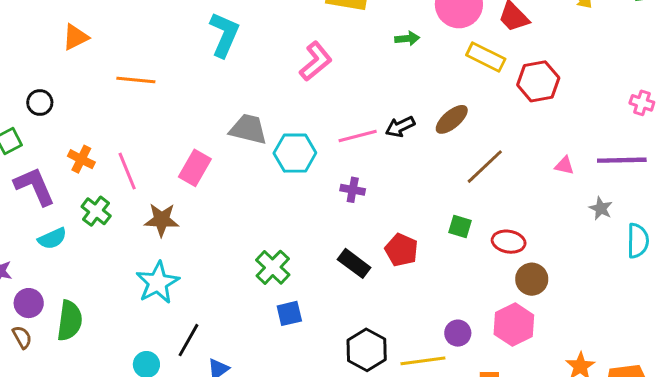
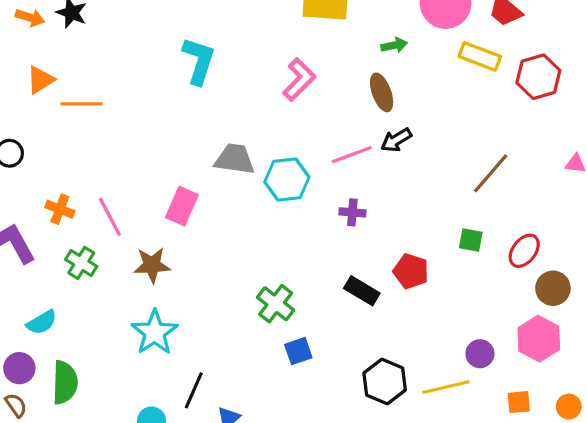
orange line: (136, 80) -> (82, 104), moved
brown ellipse: (452, 119) -> (382, 92), moved, turned -64
cyan semicircle: (52, 238) -> (42, 322), moved
red ellipse: (509, 242) -> (524, 251), turned -56

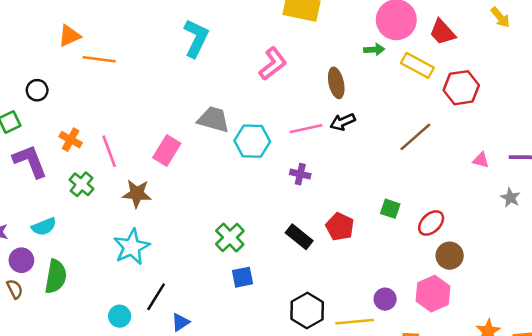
green arrow: (394, 45) -> (374, 50), moved
brown line: (491, 173) -> (415, 137), moved

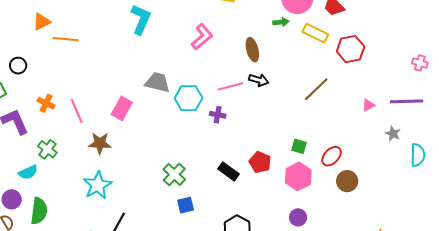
black arrow: (343, 122) -> (259, 80), turned -138
pink triangle: (481, 160) -> (368, 105), turned -40
purple cross: (300, 174) -> (218, 115), moved
green cross: (82, 184) -> (47, 149), moved
pink hexagon: (433, 294) -> (298, 176), moved

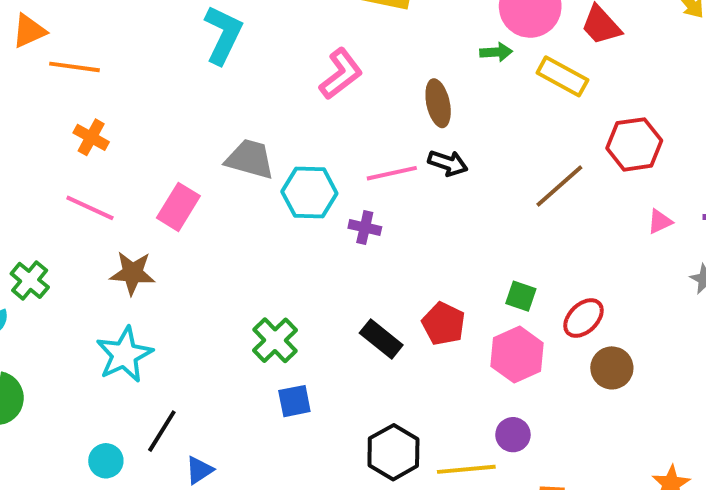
red hexagon: (351, 49) -> (634, 144), moved
orange cross: (46, 103) -> (91, 137), moved
pink line: (77, 111) -> (90, 208), turned -45

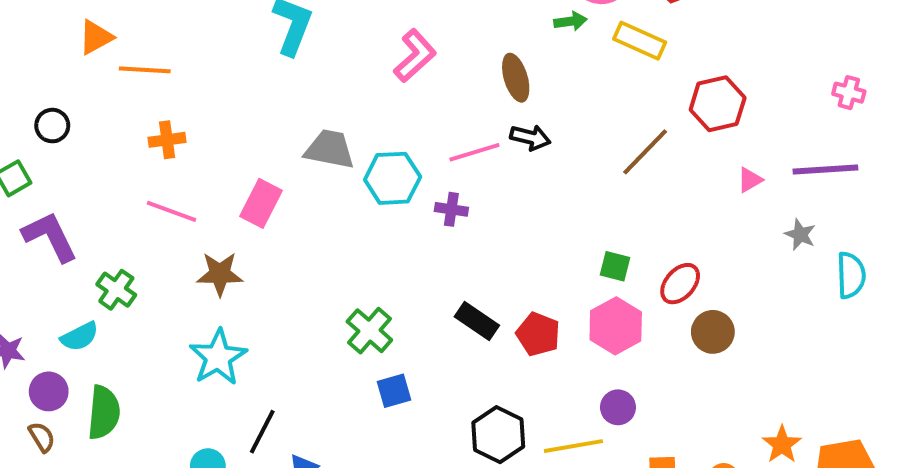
orange cross: (91, 137) -> (167, 140), turned -32
red pentagon: (444, 324) -> (538, 334), moved

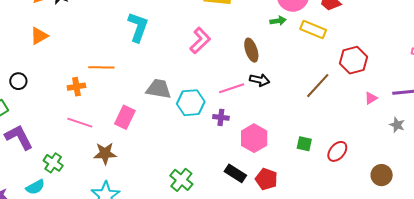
orange line: (145, 70) -> (101, 67), moved
pink hexagon: (616, 326) -> (254, 138), moved
brown circle: (713, 332) -> (382, 175), moved

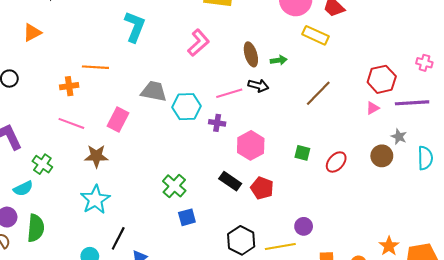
green arrow: (278, 21) -> (279, 60), moved
red hexagon: (354, 60) -> (382, 79), moved
brown circle: (382, 175) -> (382, 156), moved

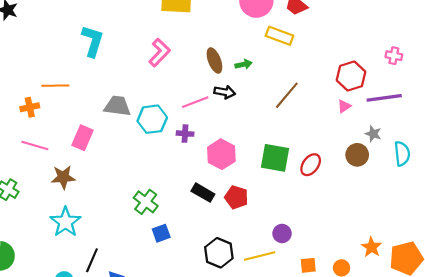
green square: (302, 153) -> (275, 158), size x1.8

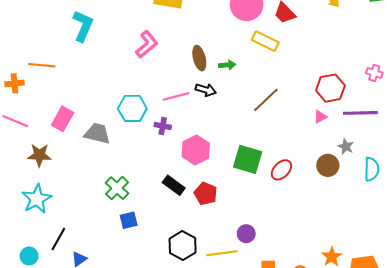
gray trapezoid: (117, 106) -> (97, 133), moved

